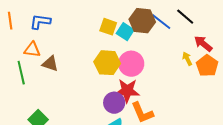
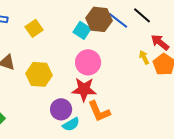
yellow square: (108, 27) -> (34, 28), moved, turned 36
yellow hexagon: (107, 63) -> (39, 74), moved
purple circle: (114, 103) -> (61, 109), moved

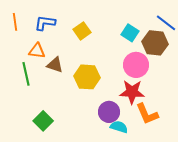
brown hexagon: (99, 19) -> (155, 43), moved
cyan semicircle: (71, 124) -> (119, 127), turned -132

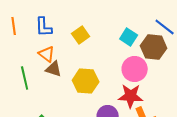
blue L-shape: (45, 23) -> (44, 27), turned -100
orange triangle: (37, 51) -> (47, 54), moved, turned 30

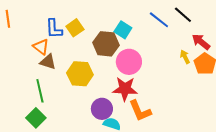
blue L-shape: (44, 27) -> (54, 29), moved
brown hexagon: (154, 47) -> (106, 44), moved
green line: (25, 78) -> (40, 91), moved

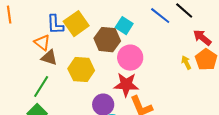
yellow square: (75, 28) -> (76, 24), size x1.4
yellow arrow: (185, 57) -> (186, 63), moved
green line: (40, 91) -> (41, 87), turned 45

